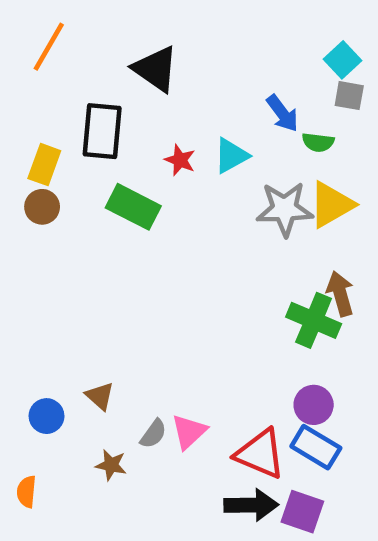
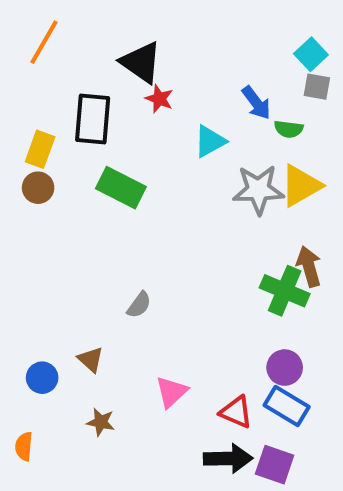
red star: (180, 160) -> (159, 99), moved
gray semicircle: (153, 434) -> (139, 305), moved
red triangle: (260, 454) -> (236, 412), size x0.7

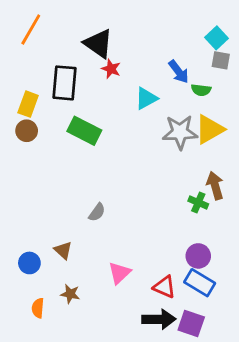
green cross: (285, 291) -> (198, 202), size x0.6
orange semicircle: (24, 446) -> (38, 308), moved

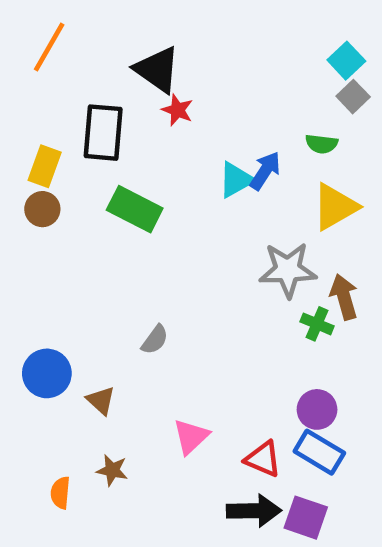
gray square: (221, 60) -> (353, 97), turned 36
blue arrow: (179, 72) -> (265, 171), moved, turned -110
cyan triangle: (146, 98) -> (236, 180), moved
gray star: (180, 132) -> (288, 270), moved
blue circle: (29, 263) -> (47, 373), moved, size x1.4

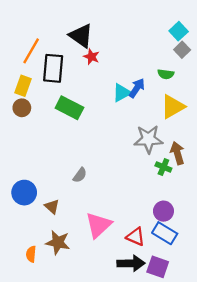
orange line: (49, 47) -> (31, 51), moved
pink triangle: (191, 436) -> (98, 225), size x1.4
brown star: (112, 470) -> (58, 242), size x1.5

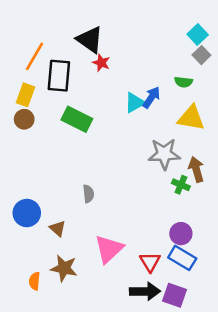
yellow triangle: (173, 107) -> (191, 118), turned 40
gray semicircle: (80, 175) -> (88, 194), turned -42
red triangle: (136, 237) -> (150, 262), turned 36

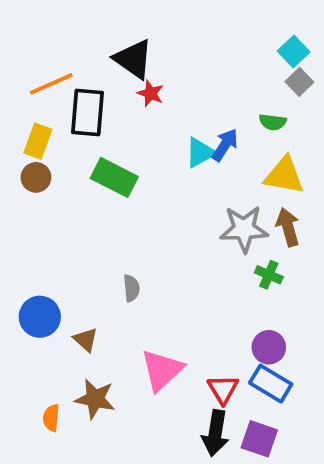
orange line: (34, 56) -> (51, 84), turned 36
brown arrow: (196, 169) -> (288, 227), moved
black arrow: (145, 291) -> (215, 433), turned 100

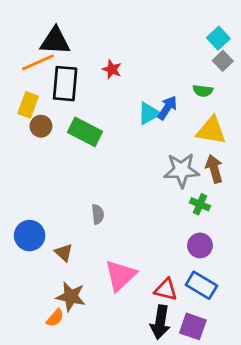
black triangle: (133, 59) -> (55, 41), moved, turned -32
brown circle: (36, 177) -> (41, 126), moved
purple circle: (269, 347) -> (200, 245), moved
red triangle: (223, 389) -> (166, 290), turned -45
orange semicircle: (51, 418) -> (55, 318), moved, turned -144

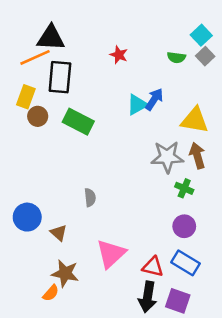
red star: (112, 69) -> (119, 55), moved
green semicircle: (203, 91) -> (176, 57), moved

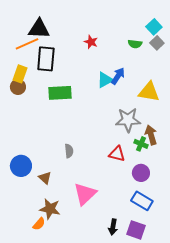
brown circle: (38, 116) -> (18, 87), moved
green rectangle: (78, 122) -> (60, 93), turned -30
brown arrow: (197, 156) -> (151, 135), moved
red triangle: (153, 267) -> (117, 154), moved
black arrow: (148, 297) -> (113, 227), size x0.7

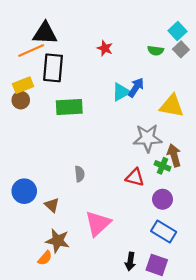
yellow rectangle: (20, 74) -> (23, 85), turned 48

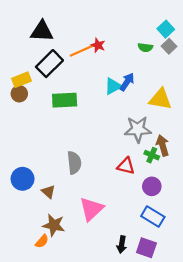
orange line: (31, 51) -> (82, 51), moved
black rectangle: (53, 68) -> (49, 64), turned 40
gray semicircle: (80, 174) -> (74, 163), size x1.5

